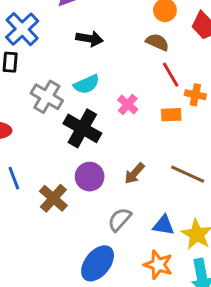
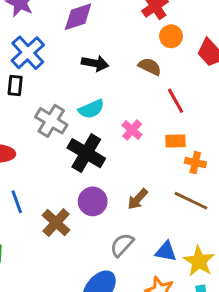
brown semicircle: (157, 42) -> (150, 67), moved
orange cross: (195, 95) -> (195, 163), moved

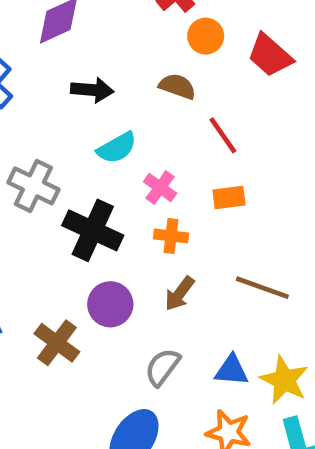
cyan semicircle: (91, 109) -> (117, 148), moved
orange cross: (195, 163) -> (171, 236), moved

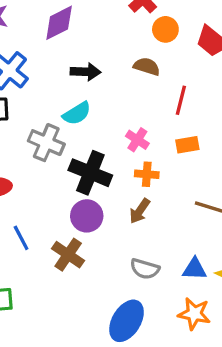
red line: (223, 135) -> (181, 100), turned 52
cyan semicircle: (117, 148) -> (77, 113), moved
brown arrow: (179, 294) -> (140, 211), moved
purple circle: (110, 304) -> (87, 216), moved
gray semicircle: (162, 367) -> (145, 269), turned -108

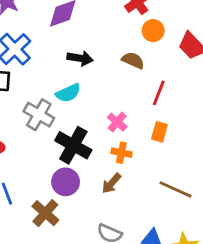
orange rectangle: (187, 145) -> (159, 132), turned -72

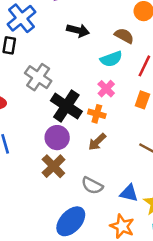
cyan semicircle: (68, 93) -> (111, 59), moved
orange cross: (121, 153) -> (97, 114), moved
brown cross: (45, 213) -> (53, 166), moved

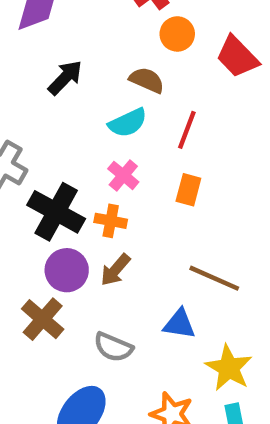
black arrow: (78, 30) -> (65, 78), turned -55
purple circle: (57, 138) -> (67, 270), moved
blue triangle: (129, 193) -> (179, 324), moved

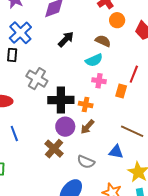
red line: (187, 130) -> (134, 74), moved
pink cross: (123, 175) -> (99, 81), moved, turned -32
black cross: (56, 212) -> (61, 100), turned -30

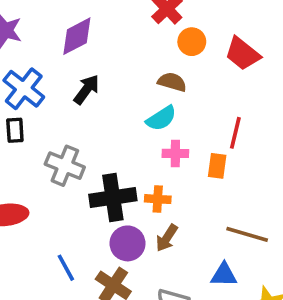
black arrow: (66, 39) -> (86, 89), moved
blue line: (14, 134) -> (66, 268), moved

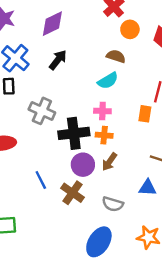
pink cross: (175, 153) -> (102, 111), moved

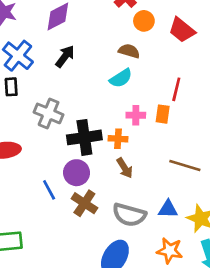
pink cross: (102, 111) -> (136, 115), moved
brown arrow: (109, 162) -> (125, 168), turned -66
purple circle: (83, 165) -> (76, 173), moved
blue triangle: (148, 188) -> (168, 209), moved
gray semicircle: (113, 204) -> (129, 215), size x1.4

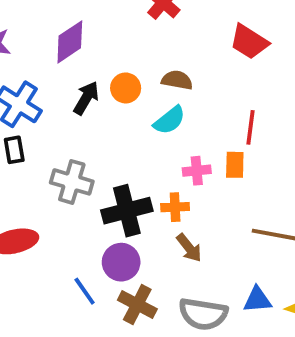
orange circle: (144, 21) -> (126, 88), moved

